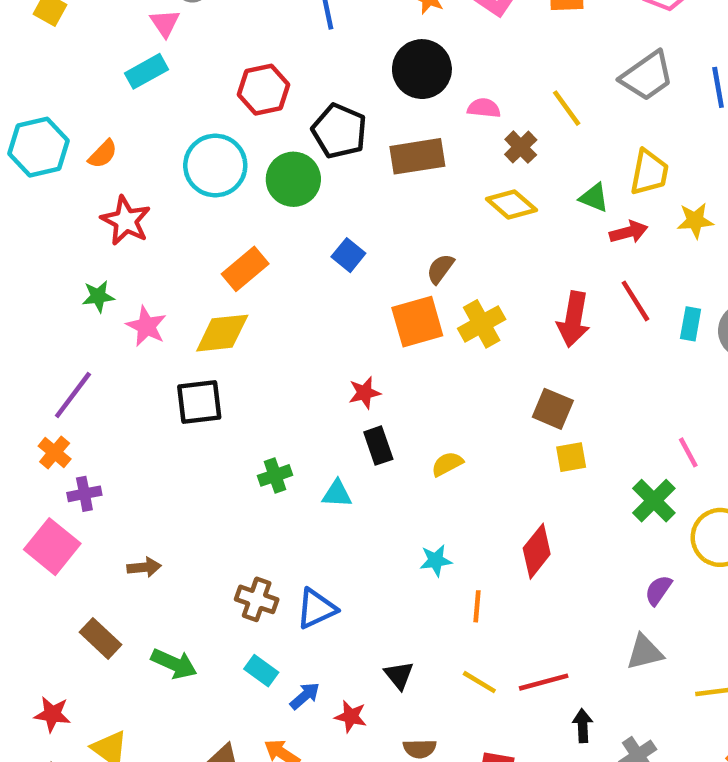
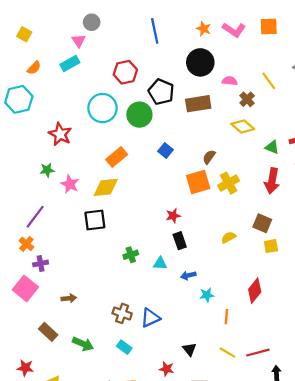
orange semicircle: (103, 154) -> (34, 68), moved
green triangle: (594, 198) -> (272, 147), moved
yellow semicircle: (447, 464) -> (229, 237), moved
blue arrow: (305, 696) -> (188, 275), moved, turned -152

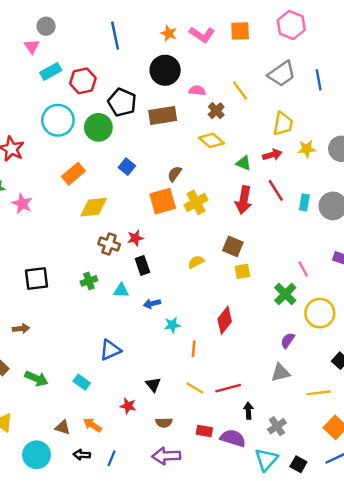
cyan rectangle: (70, 63) -> (51, 71), moved
yellow diamond: (106, 187) -> (94, 207), moved
black square: (95, 220) -> (36, 279), moved
brown cross: (122, 313) -> (109, 244), moved

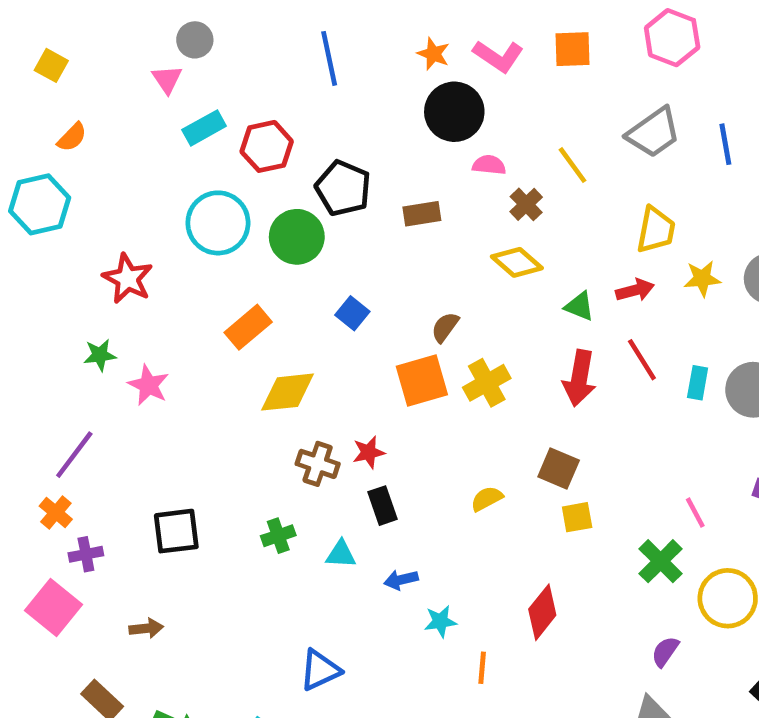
black circle: (165, 70) -> (454, 112), moved
brown rectangle: (163, 115) -> (422, 214), size x0.7

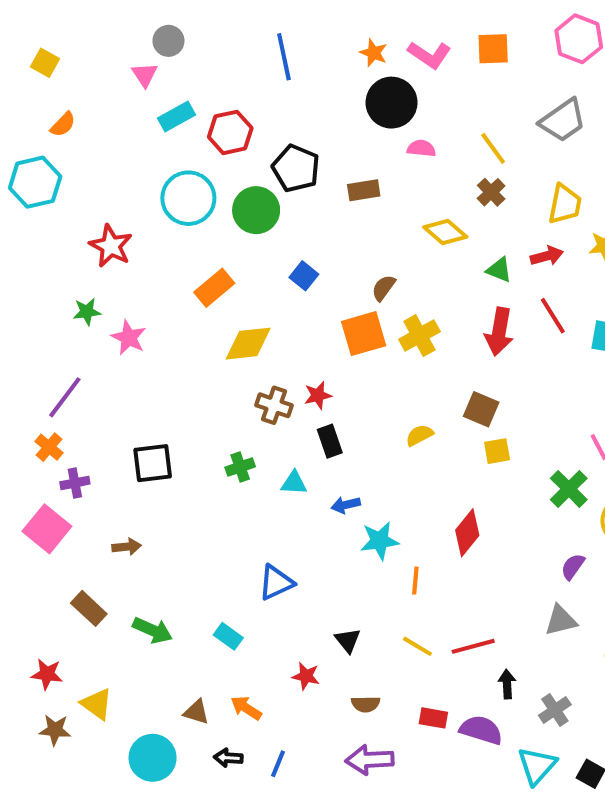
brown cross: (526, 204) -> (491, 192), moved
cyan star: (440, 621) -> (380, 541), size x1.4

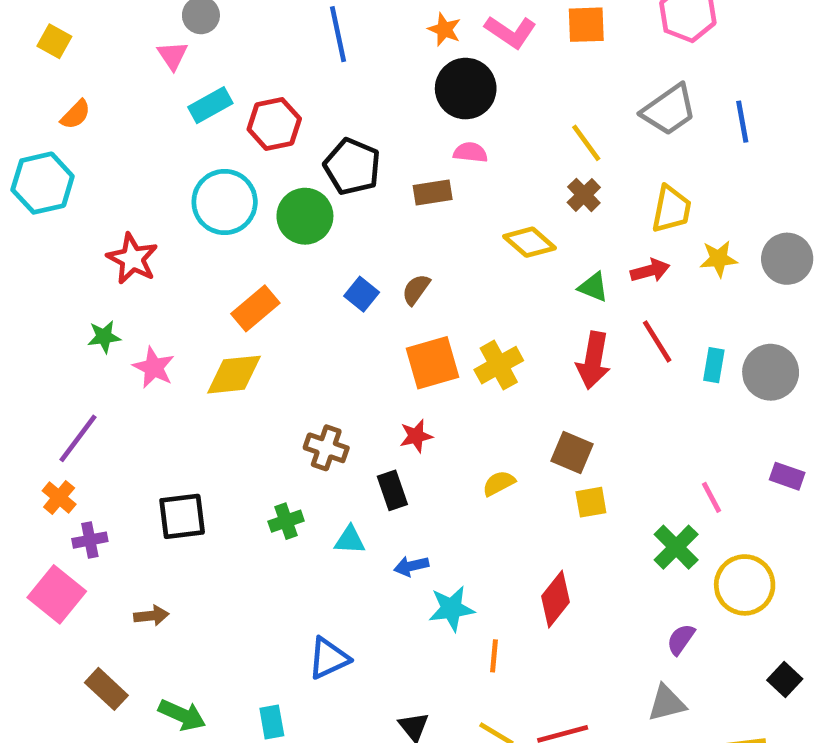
pink semicircle: (421, 148) -> (470, 152), moved
brown semicircle: (384, 288) -> (416, 289), moved
yellow diamond: (248, 344) -> (234, 375), moved
red star: (318, 395) -> (416, 436), moved
cyan rectangle: (228, 636) -> (272, 722), turned 44

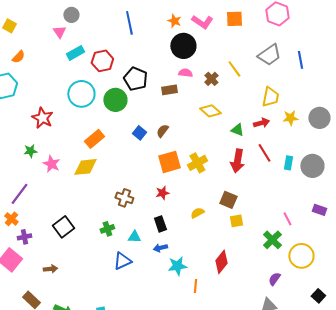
brown cross: (584, 195) -> (211, 79), moved
black rectangle: (392, 490) -> (160, 224), moved
black square: (182, 516) -> (63, 227), turned -30
blue triangle: (329, 658) -> (122, 261), moved

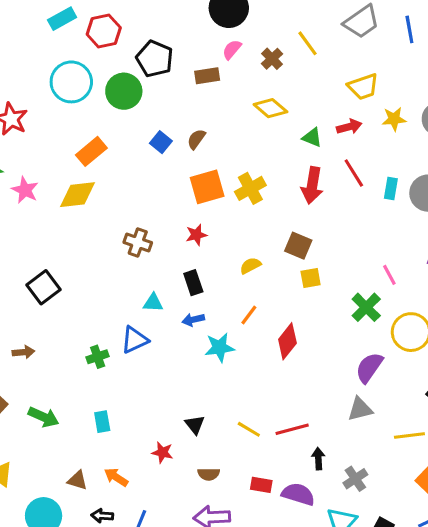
pink semicircle: (185, 73) -> (232, 50), turned -56
yellow trapezoid: (270, 97) -> (363, 87), turned 60
green cross: (107, 229) -> (98, 357), moved
purple semicircle: (274, 279) -> (369, 368), size x1.5
orange line: (195, 286) -> (249, 315), moved, turned 32

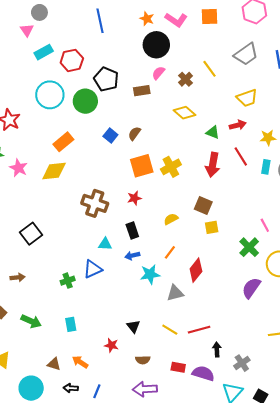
yellow star: (394, 119) -> (268, 138), moved
brown cross: (138, 242) -> (95, 203), size x1.4
gray triangle: (360, 409) -> (175, 293), moved

